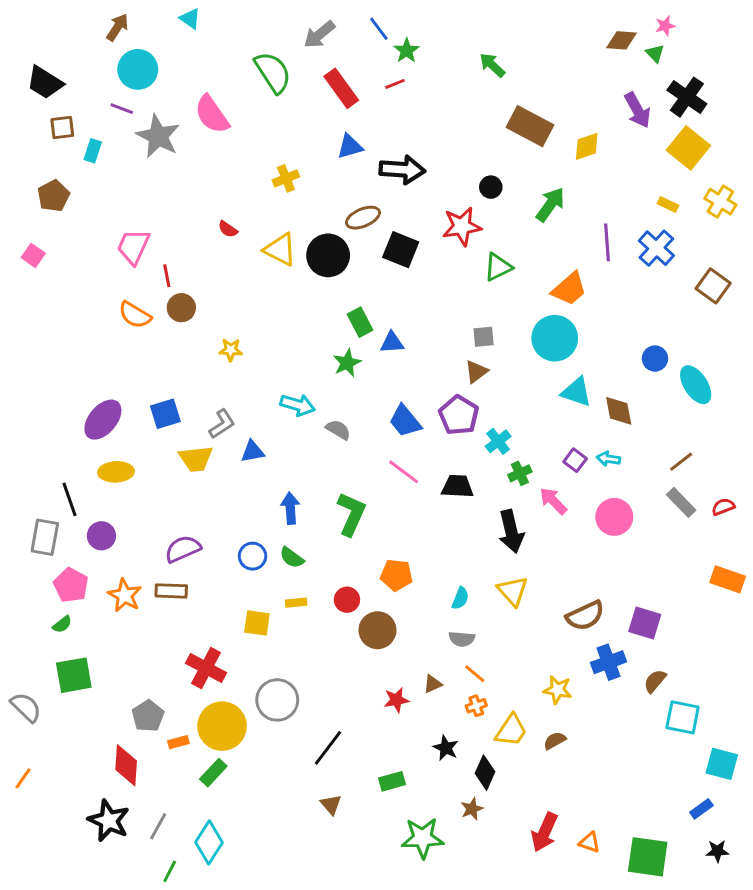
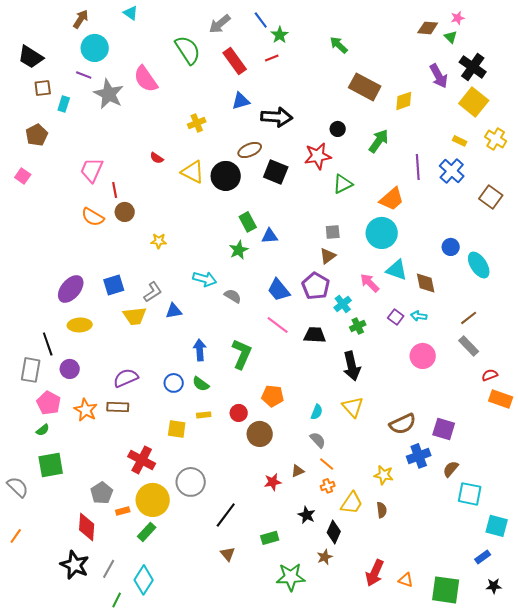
pink arrow: (553, 501) -> (370, 283), moved
red semicircle: (723, 507) -> (490, 375), moved
gray semicircle: (462, 639) -> (318, 440), turned -138
brown semicircle: (555, 741) -> (382, 510), turned 112

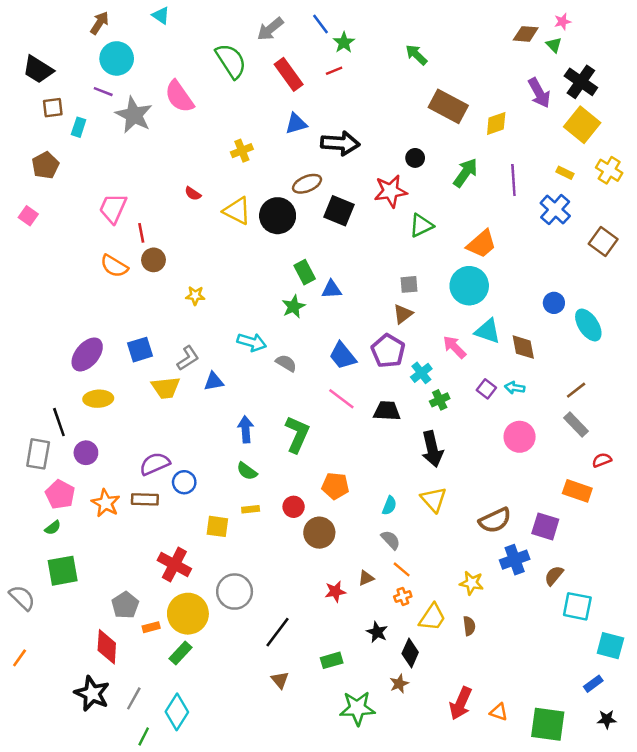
purple line: (418, 167) -> (513, 180), moved
blue circle: (174, 383) -> (184, 482), moved
orange rectangle: (501, 399) -> (577, 491), moved

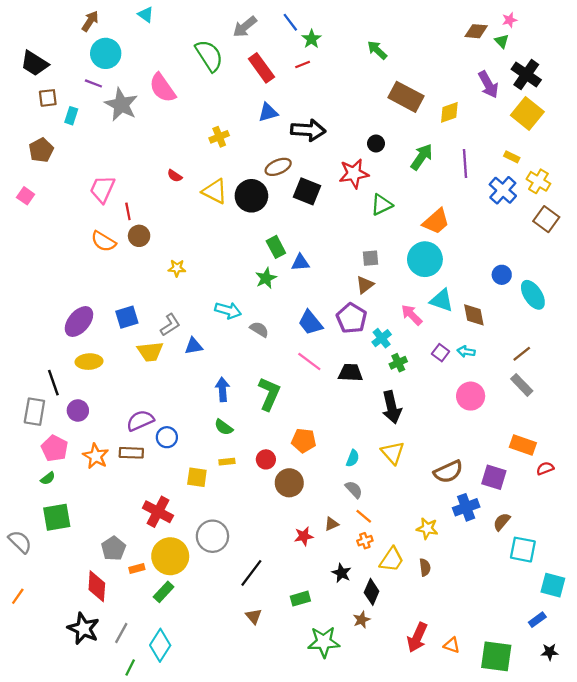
yellow cross: (609, 170) -> (538, 181), moved
red semicircle: (602, 460) -> (545, 468), moved

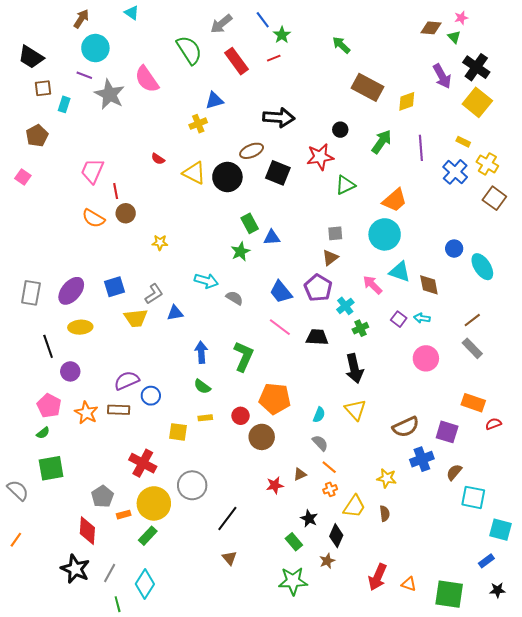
blue triangle: (268, 112) -> (214, 100), moved
gray rectangle: (34, 412) -> (31, 293), moved
orange pentagon: (304, 441) -> (275, 399), size x1.4
green rectangle: (300, 599) -> (294, 542), moved, turned 66
green line: (130, 667) -> (118, 604), turned -42

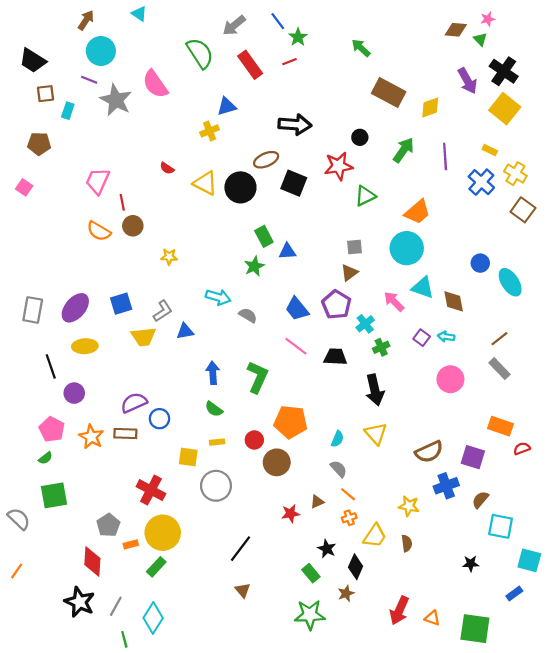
brown pentagon: (37, 136) -> (39, 144), turned 30
gray circle: (192, 485) -> (216, 486), moved
black star: (497, 590) -> (471, 564), moved

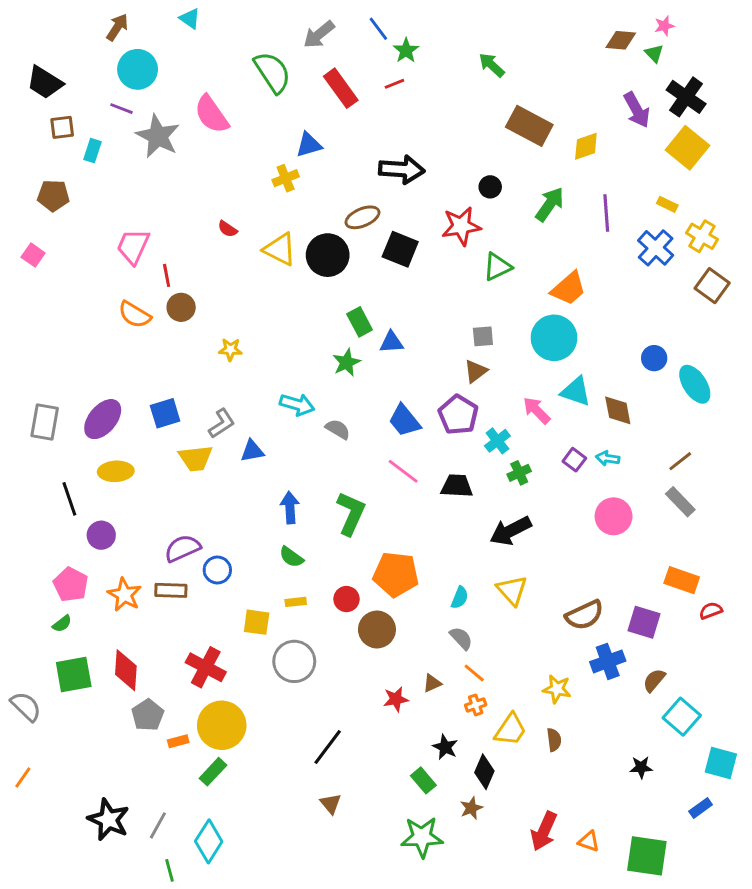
black arrow: (375, 390) -> (510, 531), turned 76
cyan square: (501, 526) -> (682, 717), turned 30
red diamond: (92, 561) -> (126, 670), moved

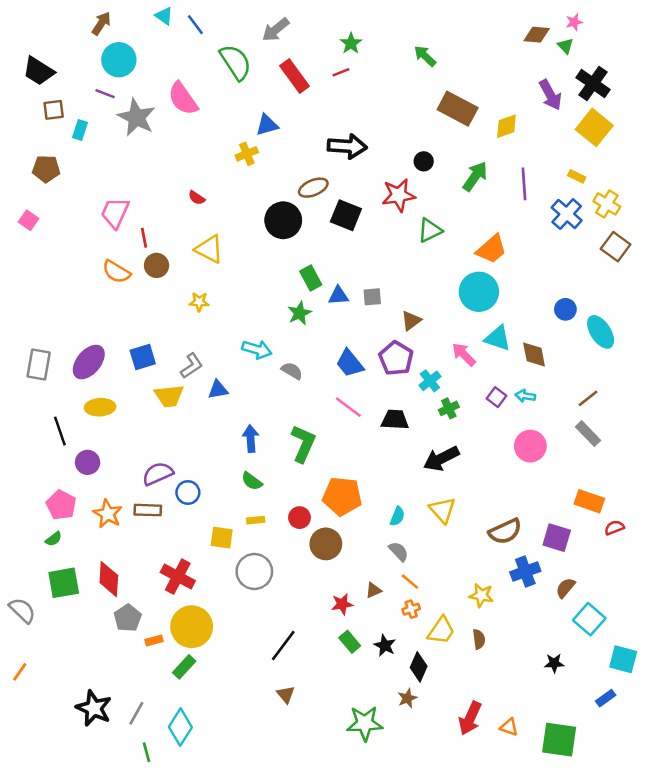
blue line: (378, 29) -> (195, 25), moved
yellow triangle: (280, 249) -> (209, 249), moved
gray square: (483, 336) -> (372, 297), moved
green rectangle: (423, 780) -> (350, 642), moved

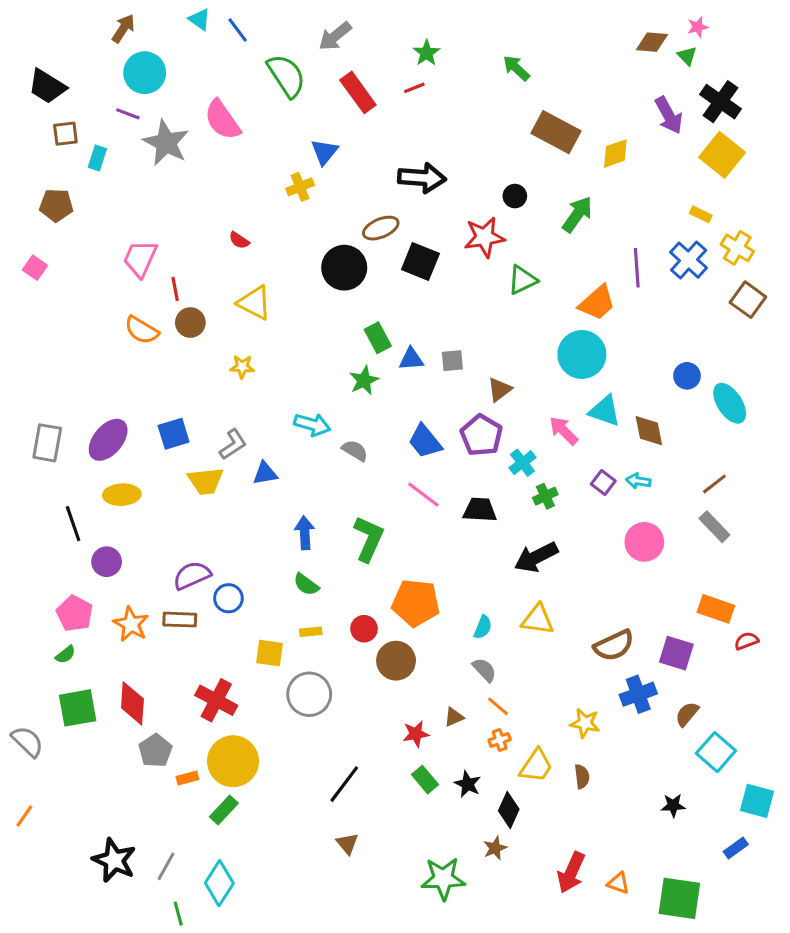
blue triangle: (267, 125) -> (324, 152), turned -35
purple line: (524, 184) -> (637, 268), moved
yellow triangle: (442, 510) -> (538, 620), turned -40

